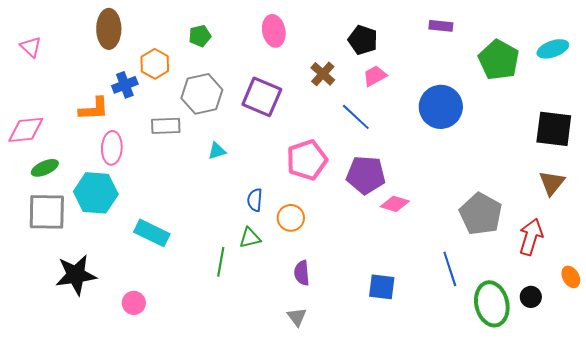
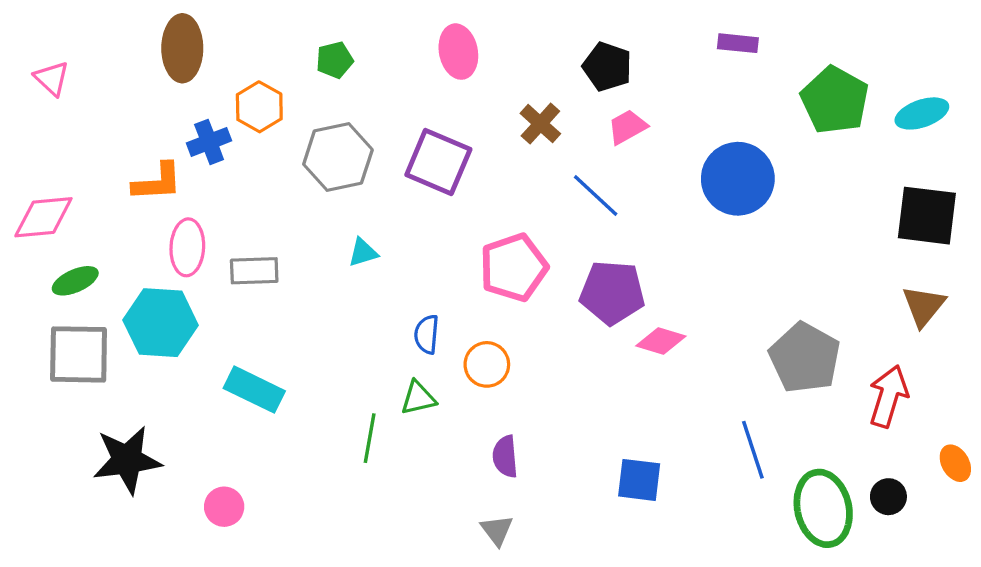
cyan ellipse: (553, 49) -> (922, 113), moved
gray rectangle: (166, 126) -> (254, 271), moved

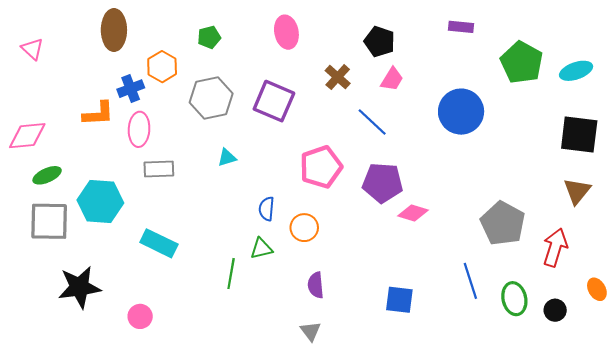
pink trapezoid: (627, 127) -> (392, 79), turned 150
pink ellipse: (187, 247) -> (139, 129), moved
green ellipse: (823, 508) -> (514, 299), moved, size x0.7

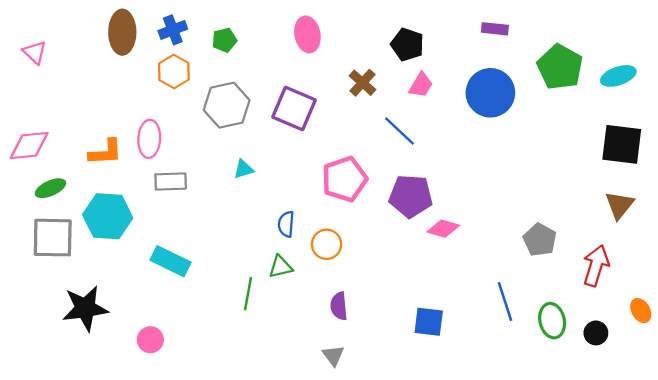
blue cross: (131, 89) -> (173, 30), moved
blue circle: (461, 112) -> (490, 93), moved
orange L-shape: (98, 114) -> (105, 152), moved
gray pentagon: (503, 223) -> (540, 240), size x0.7

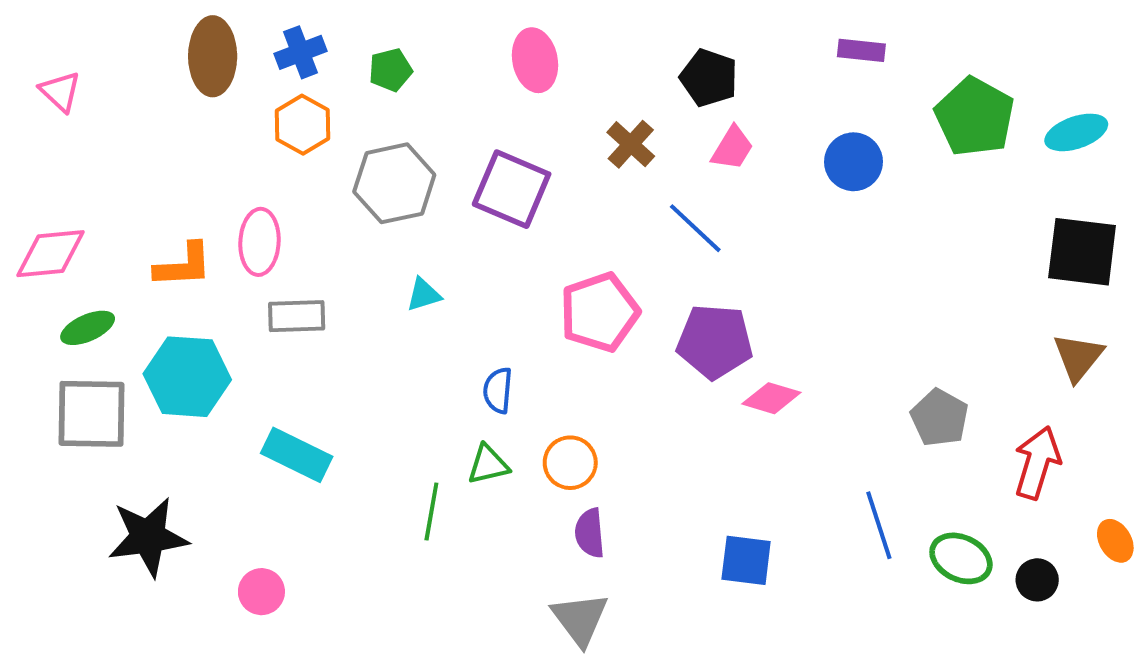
blue circle: (490, 93) -> (853, 162), size x0.7
orange circle: (327, 244) -> (570, 463), moved
green ellipse: (552, 321) -> (961, 558), turned -52
gray triangle: (333, 355) -> (580, 619), size x1.5

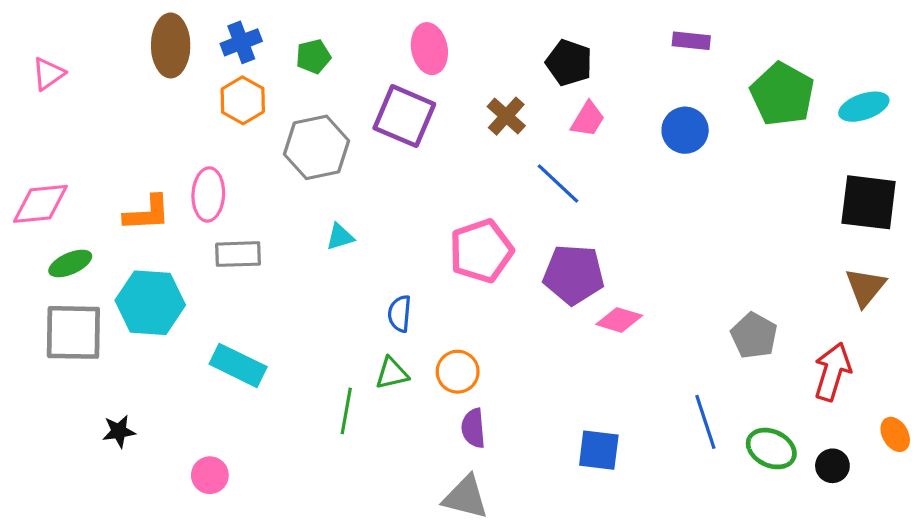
pink triangle: (60, 91) -> (48, 74), turned 42
purple square: (512, 189) -> (404, 116), moved
black star: (148, 537) -> (119, 431), size x0.5
gray triangle: (580, 619) -> (465, 497), turned -39

